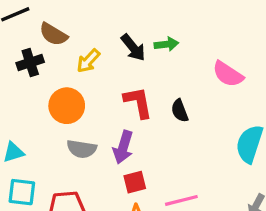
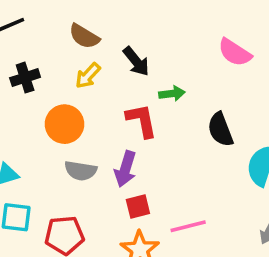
brown semicircle: (53, 34) -> (84, 36), moved
green arrow: (166, 44) -> (172, 94), moved
pink semicircle: (228, 74) -> (235, 52), moved
black semicircle: (180, 111) -> (220, 129), moved, size x1.4

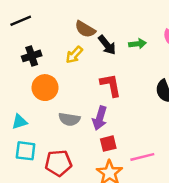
brown semicircle: (84, 36) -> (85, 29), moved
green arrow: (172, 94) -> (137, 44), moved
orange circle: (64, 124) -> (45, 88), moved

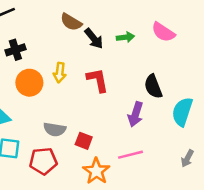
yellow arrow: (74, 55) -> (60, 73), moved, turned -36
purple arrow: (100, 118) -> (136, 114), moved
gray semicircle: (69, 119) -> (55, 129), moved
red square: (108, 144) -> (84, 141), moved, turned 35

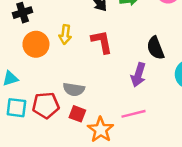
gray semicircle: (55, 129) -> (74, 89), moved
red square: (84, 141) -> (77, 114), moved
red pentagon: (43, 161) -> (46, 105), moved

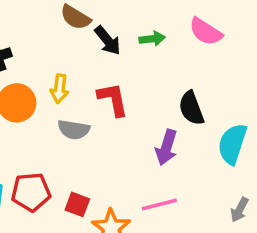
gray semicircle: (74, 89) -> (74, 130), moved

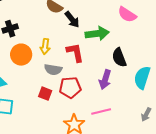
green arrow: (152, 39) -> (97, 34), moved, size x1.6
red pentagon: (31, 192) -> (70, 88), moved
red square: (77, 204) -> (45, 94), moved

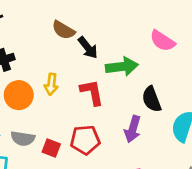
gray semicircle: (53, 70) -> (23, 139), moved

